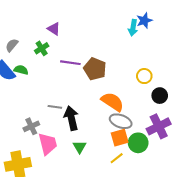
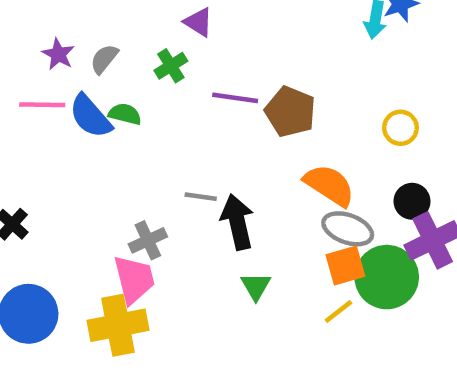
black circle: (160, 96) -> (412, 201), moved
green circle: (138, 143) -> (387, 277), size x1.4
pink trapezoid: (48, 144) -> (134, 279), moved

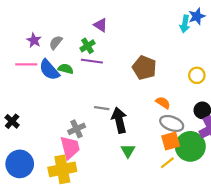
purple line: (235, 98) -> (92, 61), moved
orange semicircle: (329, 185) -> (163, 103), size x0.6

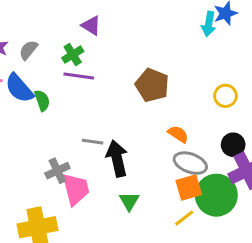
green semicircle: (66, 69) -> (42, 100), moved, turned 56
pink trapezoid: (70, 148) -> (76, 189), moved

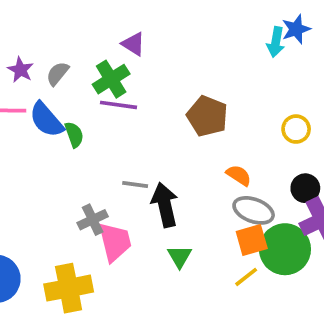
green cross: (73, 55) -> (111, 79), size x1.4

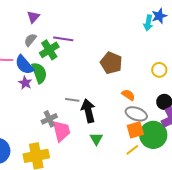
purple triangle: (133, 44) -> (33, 17), moved, turned 40
purple star: (20, 70) -> (25, 83), moved
green cross: (111, 79) -> (49, 50), moved
purple line: (119, 105) -> (63, 39), moved
green semicircle: (74, 135) -> (39, 73), size x1.5

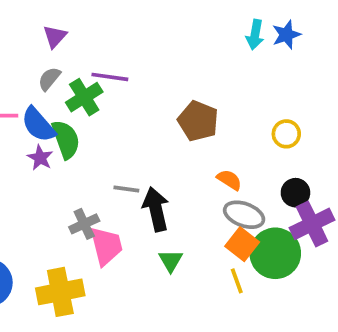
cyan arrow: (148, 23) -> (255, 35), moved
orange square: (135, 130) -> (242, 244), turned -36
yellow line: (132, 150) -> (237, 281), turned -72

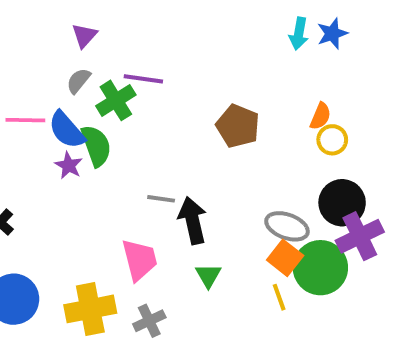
orange semicircle: (229, 180) -> (320, 116), moved, turned 80
black circle: (295, 193) -> (342, 203), size x1.5
gray cross: (84, 224) -> (149, 321), moved

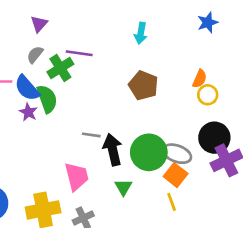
cyan arrow: (299, 34) -> (141, 33), moved
green circle: (320, 268) -> (149, 152), moved

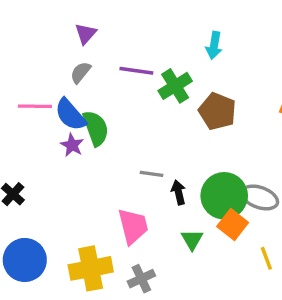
green cross: (60, 68) -> (175, 86), moved
black arrow: (113, 150) -> (179, 192), size x0.6
orange square: (176, 175) -> (233, 225), moved
yellow line: (172, 202) -> (266, 258), moved

